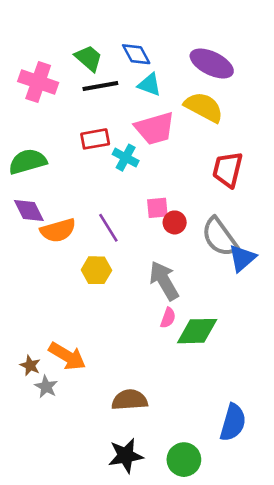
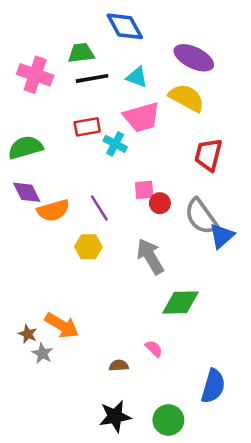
blue diamond: (136, 54) -> (125, 26), moved, size x1.4
green trapezoid: (89, 58) -> (81, 53), turned -48
pink semicircle: (168, 318) -> (154, 349), moved, turned -66
brown semicircle: (130, 400) -> (119, 365), size x0.6

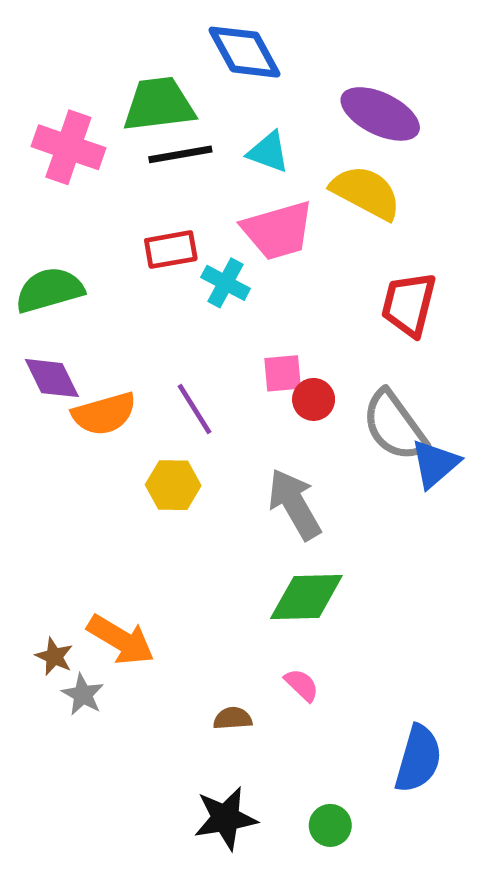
green trapezoid: (81, 53) -> (159, 104), size x1.4
green diamond: (180, 302) -> (306, 597), moved
green circle: (168, 420) -> (330, 825), size x0.7

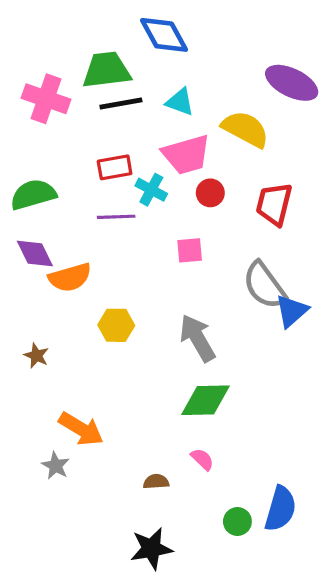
purple ellipse: (380, 114) -> (292, 83), moved
red circle: (314, 399) -> (210, 193), moved
purple line: (195, 409) -> (116, 217), moved, turned -60
brown star: (54, 656) -> (36, 356), moved
green circle: (330, 825) -> (237, 521), moved

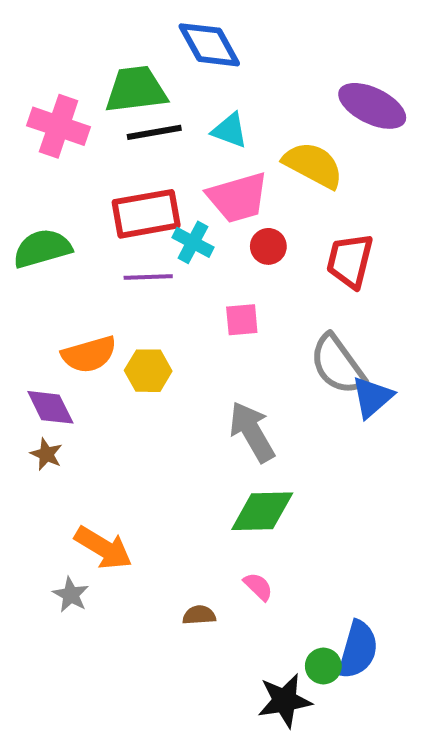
red rectangle: (115, 167) -> (146, 214), size x1.5
purple diamond: (35, 253) -> (50, 407), moved
yellow hexagon: (116, 325) -> (148, 371), moved
green circle: (237, 521) -> (323, 666), moved
black star: (151, 549) -> (285, 701), moved

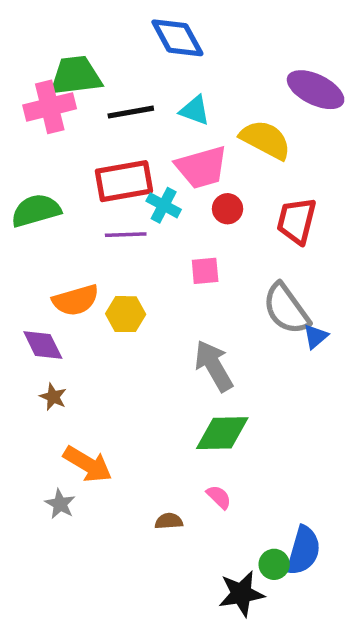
green trapezoid: (136, 90) -> (76, 76), moved
pink cross: (59, 126) -> (50, 107), turned -33
blue triangle: (372, 397) -> (316, 336), size x0.7
brown star: (46, 454) -> (53, 397), moved

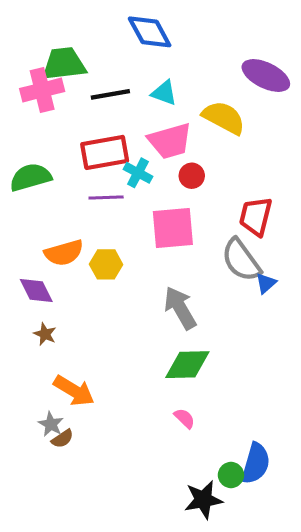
red trapezoid: (297, 221) -> (256, 216), moved
pink square: (205, 271) -> (173, 228), size x1.8
brown semicircle: (169, 521) -> (62, 439), moved, turned 150

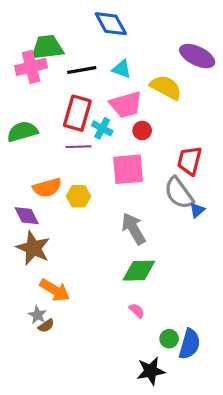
red rectangle: (105, 152) -> (77, 113), turned -64
brown star: (45, 334) -> (33, 248), size x2.0
green circle: (231, 475) -> (169, 339), moved

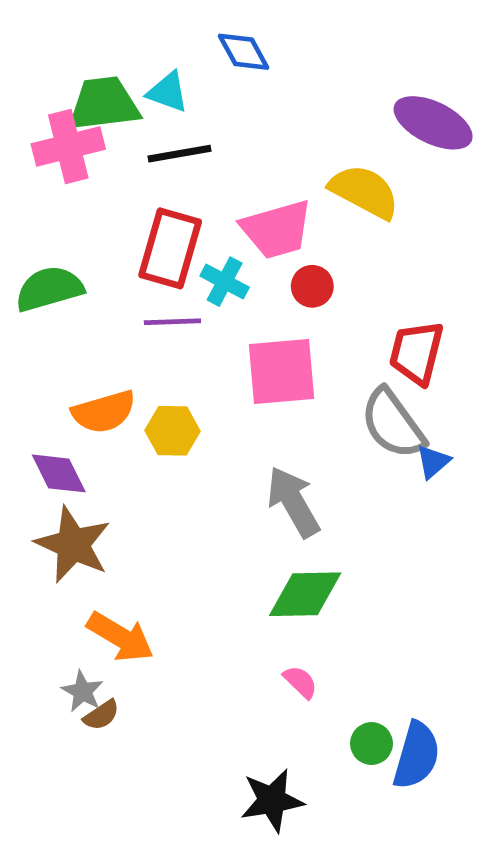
blue diamond: (111, 24) -> (244, 52), size x0.7
cyan triangle: (122, 69) -> (168, 92), moved
black star: (151, 371) -> (272, 800), moved

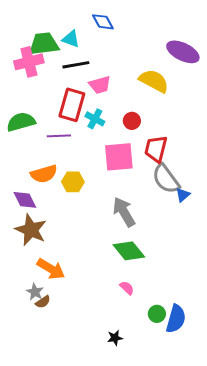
pink trapezoid: (277, 229) -> (100, 85), moved, size x0.7
purple line: (172, 322) -> (59, 136), moved
red trapezoid: (416, 353) -> (156, 149), moved
green diamond: (305, 594) -> (129, 251), turned 52
black star: (272, 800) -> (115, 338), size x0.6

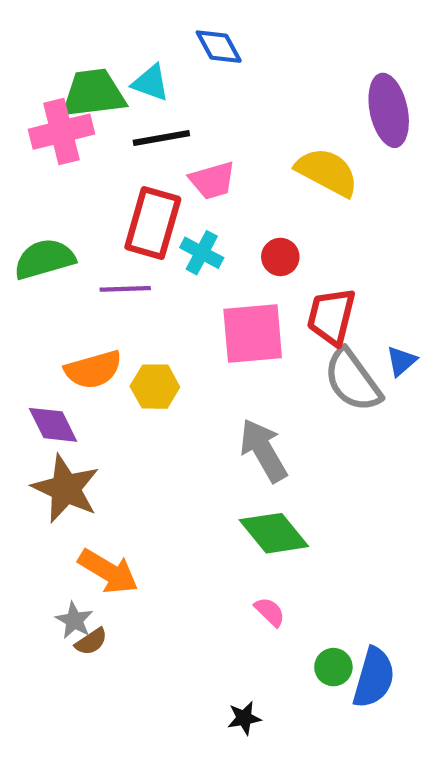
purple ellipse: (183, 52) -> (389, 110), turned 52
blue triangle: (183, 195) -> (401, 361), moved

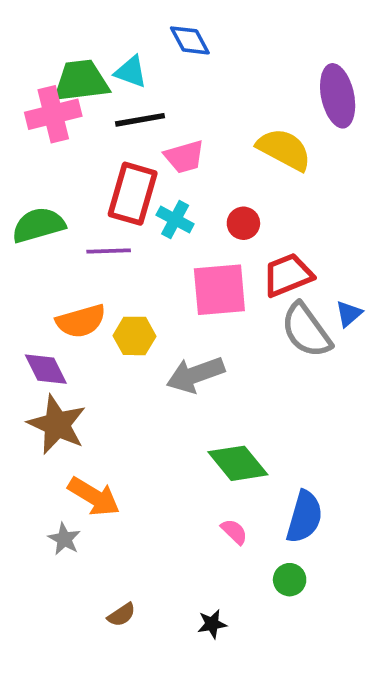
red trapezoid: (331, 316) -> (288, 275), turned 54
gray arrow: (263, 450) -> (195, 375), moved, turned -80
brown semicircle: (91, 642) -> (122, 615), moved
blue semicircle: (374, 678) -> (304, 517), moved

